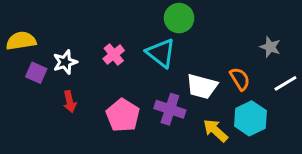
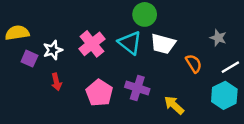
pink cross: (114, 55) -> (92, 44), size x1.5
white trapezoid: (202, 86) -> (163, 44), moved
cyan hexagon: (250, 118) -> (224, 95), moved

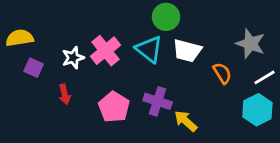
gray star: (218, 38) -> (250, 44), size x1.5
white star: (53, 50) -> (73, 58), moved
yellow arrow: (174, 105) -> (186, 121), moved

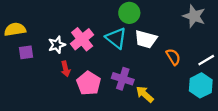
gray star: (250, 44) -> (194, 16), moved
purple square: (34, 68) -> (26, 52), turned -32
red arrow: (65, 94) -> (66, 69), moved

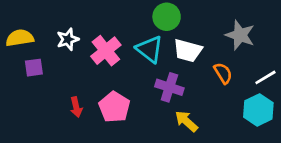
gray star: (194, 16) -> (240, 35), moved
white star: (57, 45) -> (68, 39), moved
red arrow: (66, 69) -> (76, 107), moved
purple cross: (123, 79) -> (169, 87), moved

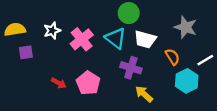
red arrow: (76, 107) -> (59, 83), turned -48
cyan hexagon: (258, 110) -> (187, 81), moved

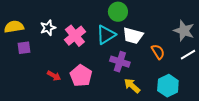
gray star: (186, 27) -> (184, 31), moved
cyan triangle: (116, 38) -> (106, 35), turned 50
cyan hexagon: (187, 81) -> (168, 86), moved

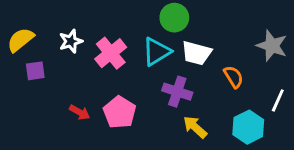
yellow semicircle: (14, 27) -> (20, 40), turned -30
white line: (188, 55) -> (278, 100), moved, turned -35

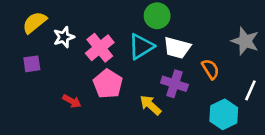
yellow semicircle: (20, 40) -> (34, 22), moved
purple cross: (177, 92) -> (174, 84), moved
pink pentagon: (120, 112) -> (108, 84), moved
yellow arrow: (195, 127) -> (150, 105), moved

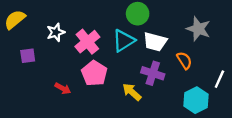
yellow semicircle: (34, 22) -> (15, 19), moved
gray star: (245, 41) -> (198, 29), moved

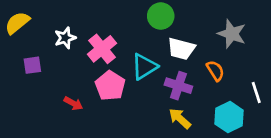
cyan triangle: (124, 41) -> (144, 67), moved
white line: (219, 79) -> (256, 92), turned -42
yellow arrow: (132, 92) -> (180, 118), moved

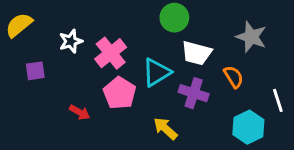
yellow arrow: (180, 118) -> (165, 129), moved

